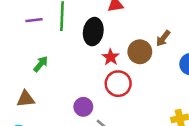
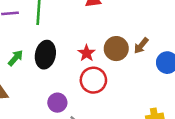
black ellipse: (93, 32) -> (45, 55), moved
brown arrow: (163, 38) -> (141, 46), moved

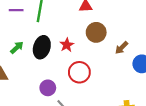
brown circle: (116, 49) -> (96, 32), moved
red star: (87, 53) -> (67, 45), moved

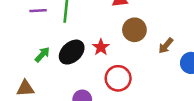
black ellipse: (42, 47) -> (72, 52), turned 35

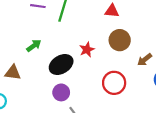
black ellipse: (72, 52) -> (61, 64), moved
red circle: (118, 78) -> (114, 83), moved

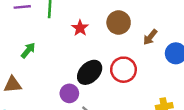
red star: (87, 50) -> (80, 28), moved
black ellipse: (61, 64) -> (90, 72), moved

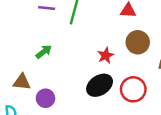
red star: (80, 28) -> (106, 55), moved
purple circle: (69, 93) -> (45, 98), moved

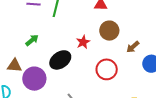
black ellipse: (100, 85) -> (60, 60), moved
purple circle: (45, 98) -> (34, 79), size x1.5

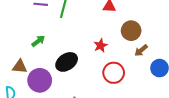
brown circle: (109, 31) -> (131, 31), moved
red star: (83, 42) -> (100, 45), moved

